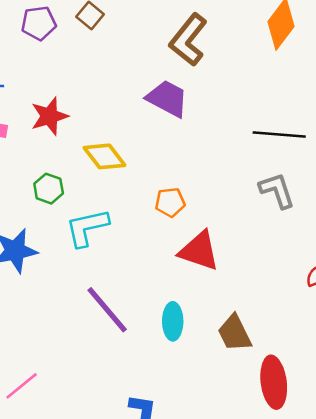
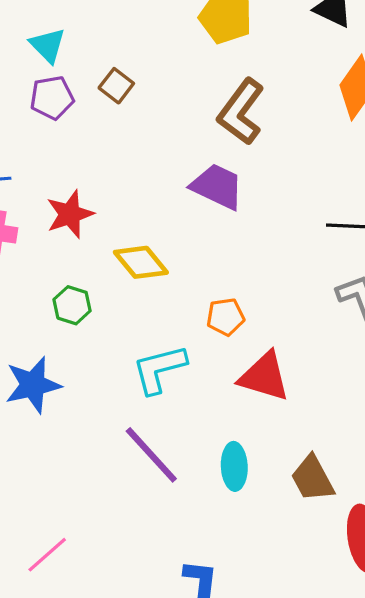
cyan L-shape: (87, 228) -> (159, 369), moved

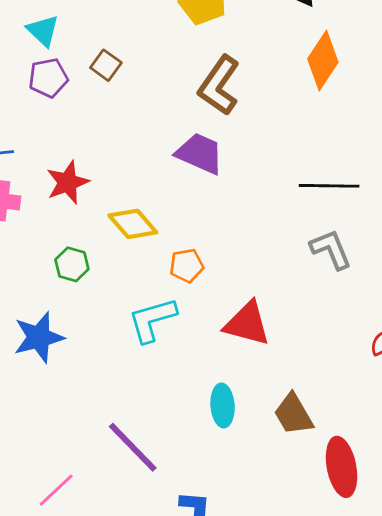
orange pentagon: (225, 317) -> (187, 266), moved
purple line: (151, 455) -> (133, 447), moved

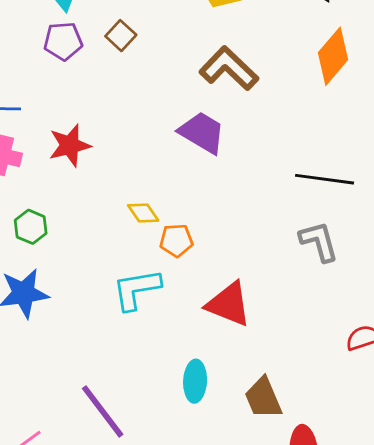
brown L-shape: (219, 85) -> (229, 68), turned 92
yellow diamond: (133, 224) -> (143, 213), moved, size x0.7
green hexagon: (72, 264) -> (31, 227), moved

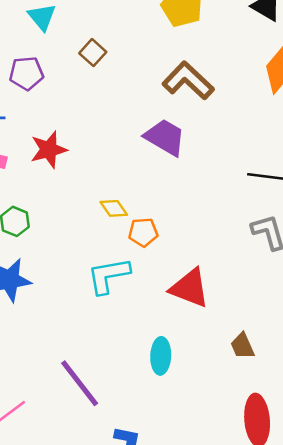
purple pentagon: (63, 41) -> (26, 73), moved
brown trapezoid: (263, 398) -> (242, 346), moved, size x0.7

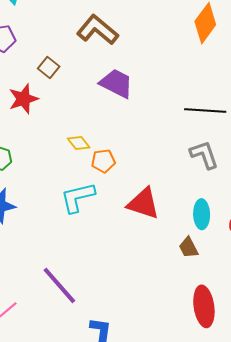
brown square: (93, 53) -> (49, 67), moved
brown L-shape: (188, 81) -> (97, 30), moved
cyan ellipse: (161, 356) -> (202, 214), moved

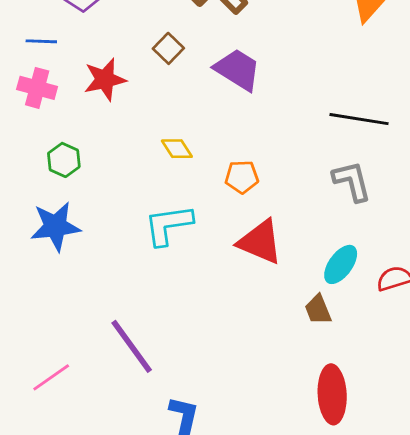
brown square: (49, 67) -> (168, 48), moved
orange pentagon: (103, 161) -> (242, 177), moved
cyan ellipse: (202, 214) -> (341, 264), turned 32

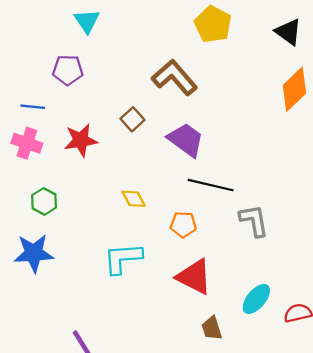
black line: (359, 119) -> (211, 185), moved
gray L-shape: (352, 181) -> (254, 221), moved
brown trapezoid: (318, 310) -> (212, 328), moved

